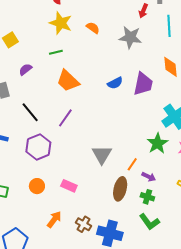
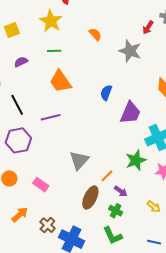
yellow star: (61, 23) -> (51, 21), moved
blue semicircle: (115, 83) -> (106, 93), turned 126
purple trapezoid: (143, 84) -> (130, 113), moved
purple line: (65, 118) -> (51, 117), turned 30

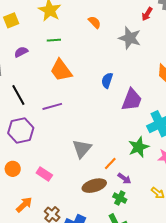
brown ellipse: (90, 198) -> (94, 186), turned 50

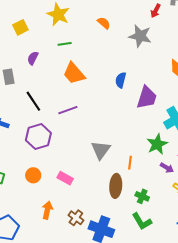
purple semicircle: (21, 52) -> (33, 58), turned -32
orange line: (110, 164) -> (130, 163), turned -32
purple arrow: (124, 178) -> (167, 168), moved
brown ellipse: (94, 186) -> (116, 186), turned -65
orange arrow: (24, 205) -> (47, 210), turned -30

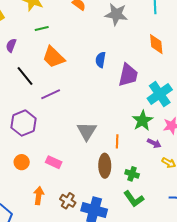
black line: (33, 101) -> (25, 76), moved

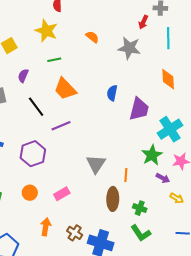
pink rectangle: (54, 162) -> (62, 194), turned -56

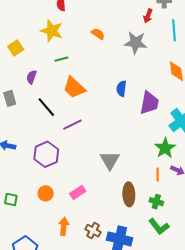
orange line: (126, 175) -> (158, 175), moved

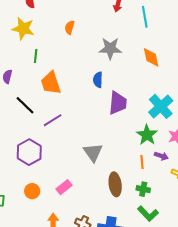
orange semicircle: (98, 34) -> (70, 27), turned -104
gray star: (136, 43) -> (110, 48), moved
green line: (61, 59) -> (36, 56), turned -64
orange trapezoid: (74, 87) -> (51, 83), turned 35
purple trapezoid: (149, 103) -> (118, 103), moved

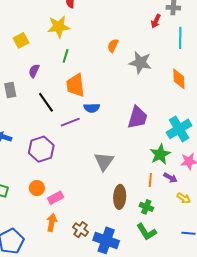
orange semicircle: (70, 27) -> (113, 46), moved
yellow star: (23, 29) -> (59, 27), turned -30
blue semicircle: (98, 80) -> (92, 108), moved, turned -105
pink rectangle: (64, 187) -> (56, 198), moved

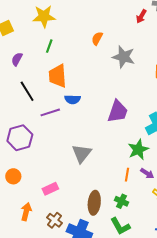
brown ellipse: (120, 197) -> (94, 203), moved
pink rectangle: (56, 198) -> (50, 189), moved

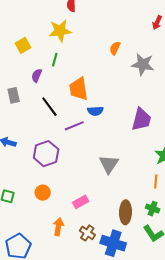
green line: (49, 46) -> (55, 60), moved

